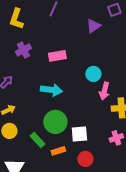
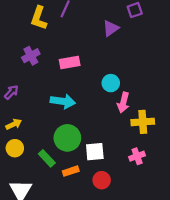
yellow L-shape: (16, 19) -> (39, 18), moved

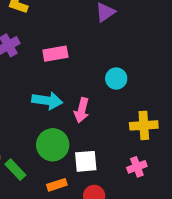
cyan circle: (111, 83) -> (116, 78), moved
pink arrow: (123, 103) -> (82, 110), moved
green rectangle: (47, 158) -> (15, 170), moved

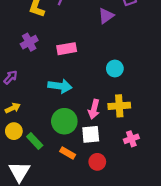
pink arrow: (82, 110) -> (94, 109), moved
yellow cross: (144, 125) -> (119, 106), moved
orange rectangle: (57, 185) -> (68, 153), turned 48

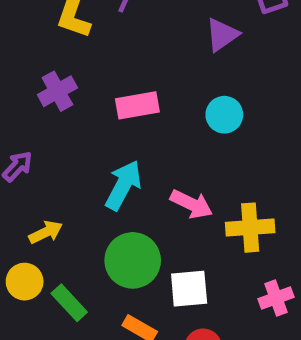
cyan circle: (115, 69) -> (224, 115), moved
cyan arrow: (60, 86) -> (123, 185), turned -70
yellow arrow: (13, 108) -> (46, 232), moved
pink arrow: (94, 109) -> (191, 204), moved, turned -78

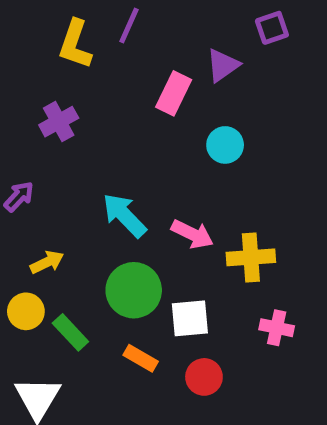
pink rectangle: (137, 105) -> (174, 93), moved, turned -54
cyan arrow: (123, 185) -> (124, 215), turned -72
pink cross: (276, 298) -> (277, 328), turned 32

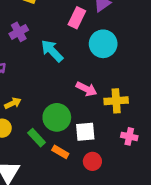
cyan circle: (225, 145) -> (103, 44), size x1.5
cyan arrow: (124, 215) -> (52, 51), moved
green rectangle: (70, 332) -> (37, 138), moved

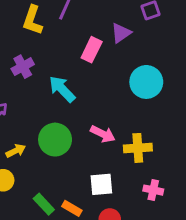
cyan circle: (103, 44) -> (146, 82), moved
green circle: (57, 117) -> (55, 140), moved
green rectangle: (37, 138) -> (44, 204), moved

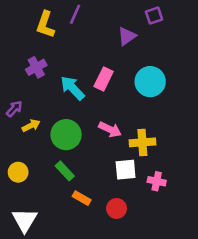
pink rectangle: (92, 50) -> (104, 79), moved
yellow arrow: (16, 151) -> (31, 126), moved
white square: (101, 184) -> (126, 170), moved
green rectangle: (44, 204) -> (65, 171), moved

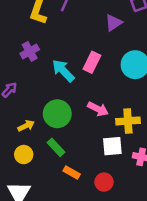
yellow arrow: (31, 126) -> (26, 126), moved
yellow circle: (18, 172) -> (24, 155), moved

